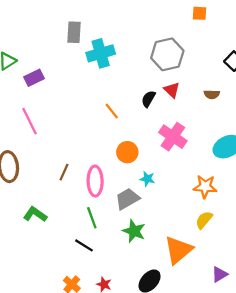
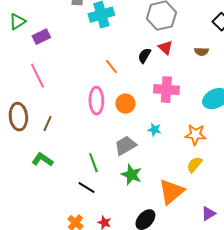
pink cross: (173, 137) -> (166, 90), turned -30
brown line: (64, 172) -> (47, 124), moved
cyan star: (147, 179) -> (154, 130), moved
pink ellipse: (95, 181) -> (96, 101), moved

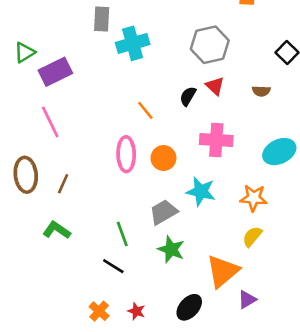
purple rectangle: (41, 37) -> (55, 72), size x1.4
cyan star: (154, 130) -> (201, 191), size x1.6
purple triangle: (208, 214) -> (247, 300), moved

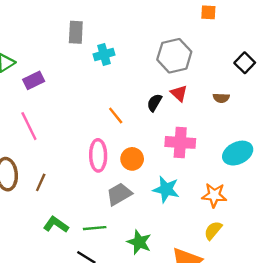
cyan cross: (133, 43) -> (104, 55), size x0.7
purple rectangle: (55, 72) -> (34, 80), size x0.7
gray trapezoid: (163, 212) -> (119, 194), moved
green L-shape: (57, 230) -> (56, 225), moved
green line: (122, 234) -> (95, 228), turned -75

